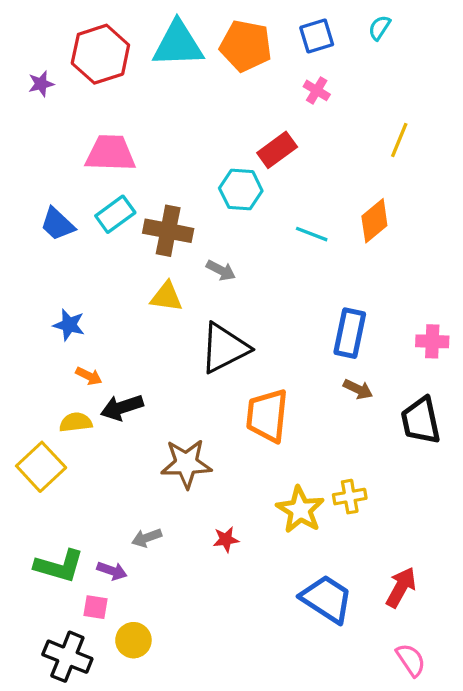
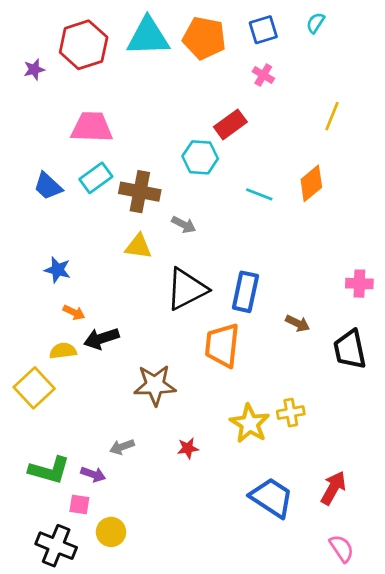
blue rectangle: (350, 333) -> (245, 292), moved

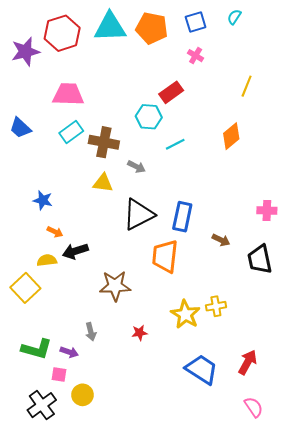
purple star: (34, 70) -> (25, 52), size x1.8
blue trapezoid: (48, 186) -> (20, 128), moved
cyan line: (259, 194) -> (175, 144), moved, turned -48
gray arrow: (122, 447) -> (91, 332), turned -84
black cross: (56, 546) -> (42, 405), turned 32

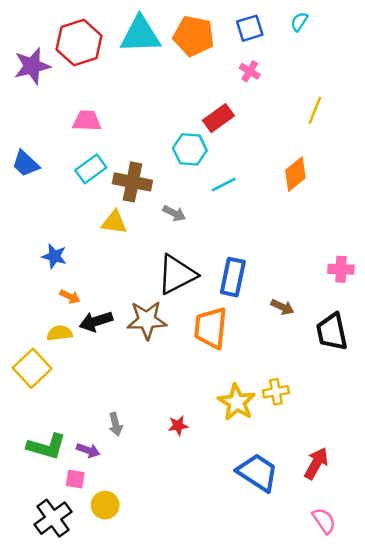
pink trapezoid: (68, 94) -> (87, 121), size x0.7
yellow triangle: (103, 183) -> (114, 222), moved
brown star: (115, 286) -> (147, 320), moved

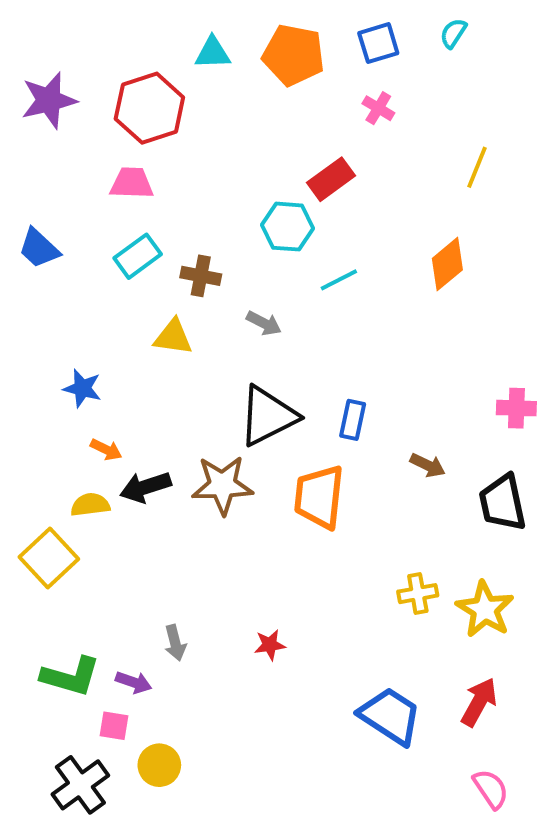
cyan triangle: (140, 35) -> (213, 53), size x0.6
red hexagon: (79, 43) -> (149, 108), moved
brown cross: (132, 182) -> (201, 276), size x0.7
blue rectangle: (233, 277) -> (353, 420), size x0.7
yellow star: (237, 402) -> (485, 609), moved

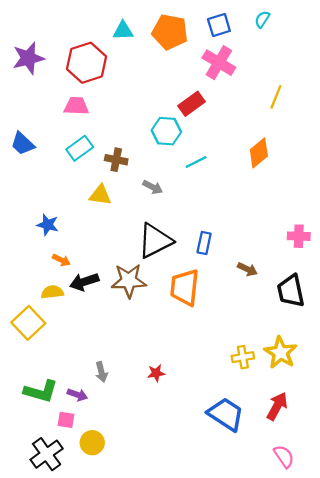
pink cross: (378, 108) -> (219, 63), size x1.8
yellow cross: (418, 594) -> (243, 357), moved

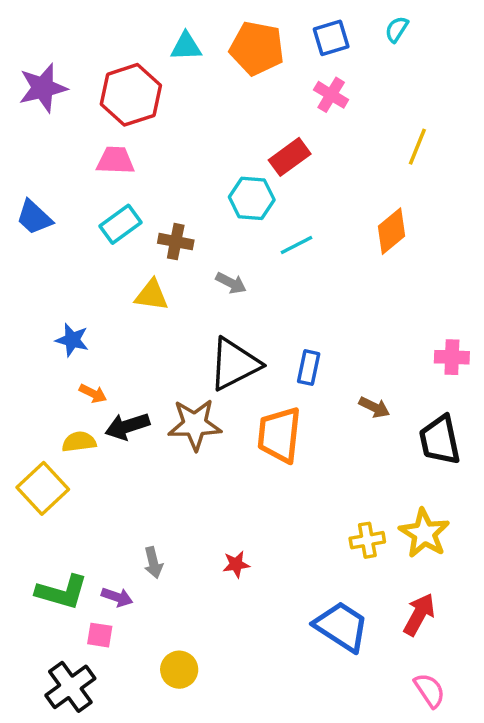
pink cross: (219, 63) -> (331, 95), size x0.7
yellow circle: (92, 443) -> (179, 670), moved

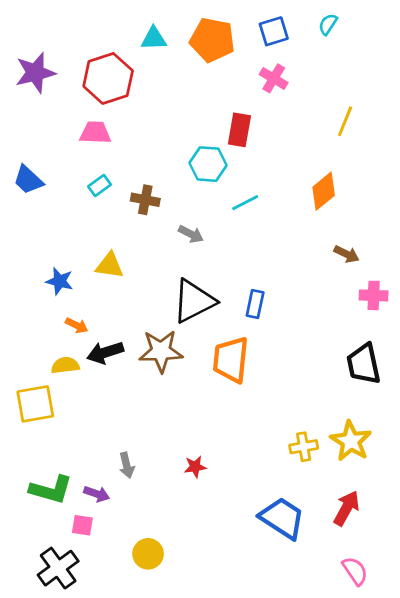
red rectangle: (290, 157) -> (239, 130), turned -44
cyan rectangle: (120, 224) -> (100, 186), size x0.7
yellow triangle: (152, 295) -> (110, 265), moved
brown arrow: (374, 407) -> (346, 254), moved
yellow square: (43, 488) -> (35, 404), turned 33

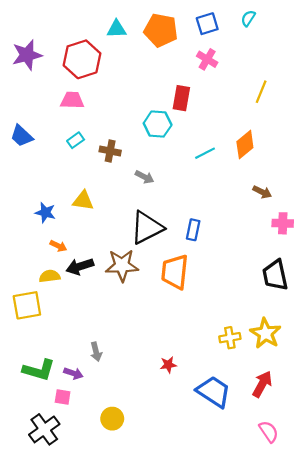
cyan line: (245, 203) -> (205, 153), moved
red star: (195, 467) -> (168, 365), moved

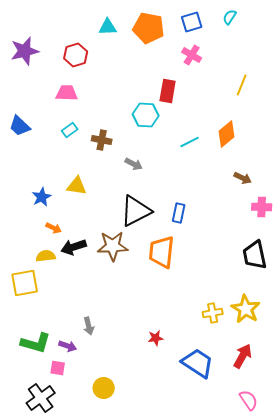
red hexagon: (82, 59) -> (76, 55), size x0.7
blue star: (45, 213) -> (42, 197), turned 30

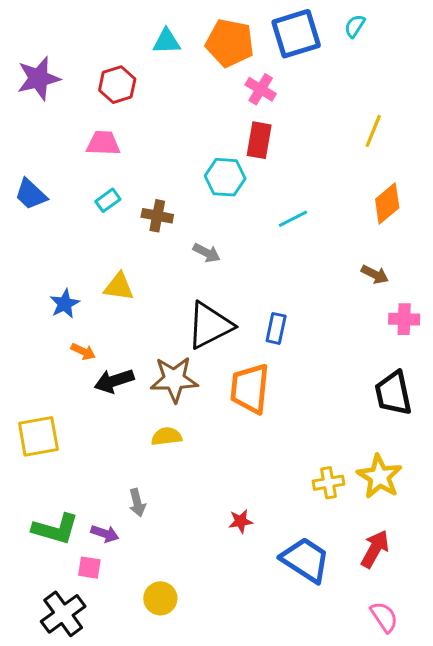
blue square: (192, 22) -> (296, 34), size x1.5
pink cross: (192, 55) -> (261, 89), moved
orange diamond: (227, 134) -> (387, 203), moved
yellow semicircle: (46, 256) -> (167, 436), moved

